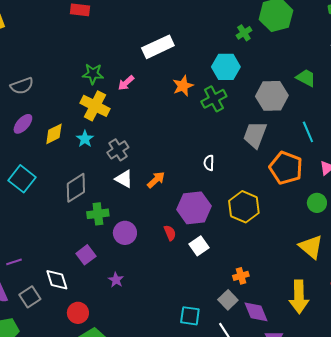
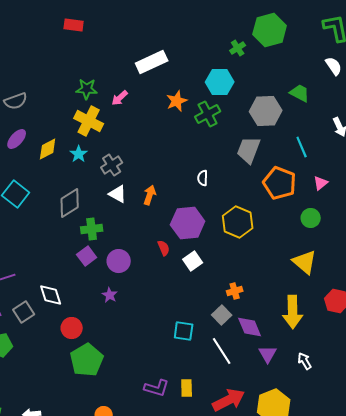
orange arrow: (156, 180) -> (150, 195), turned -30
purple circle: (125, 233) -> (119, 261), moved
purple square: (86, 255) -> (87, 256), moved

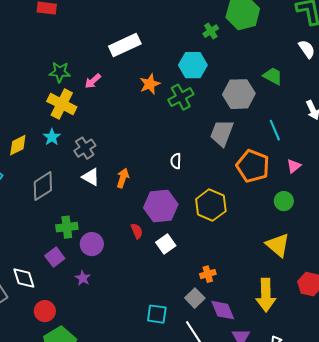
yellow diamond: (48, 149) -> (18, 145), moved
green cross: (92, 229) -> (67, 227), moved
purple square: (87, 256) -> (55, 257), moved

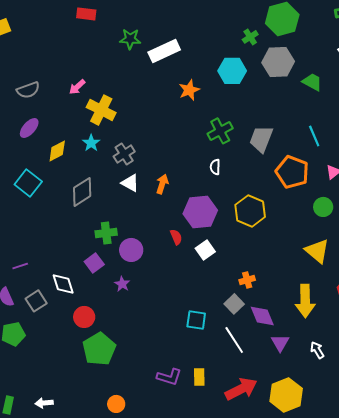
green star: (60, 72) -> (130, 39), moved
pink arrow: (93, 81) -> (77, 87), moved
gray hexagon: (239, 94) -> (278, 62), moved
green cross: (181, 97) -> (220, 131), moved

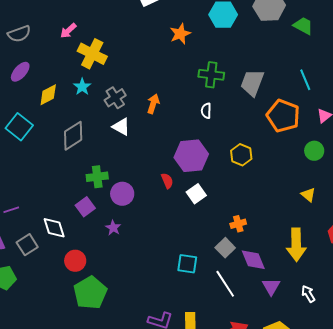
green cross: (220, 131) -> (211, 75), turned 35
orange arrow: (162, 184) -> (153, 104), moved
yellow hexagon: (250, 211) -> (241, 155), size x0.7
yellow triangle: (317, 251) -> (308, 195), size x0.6

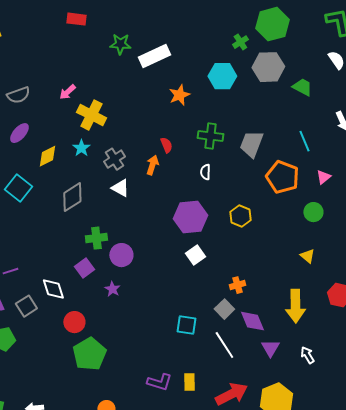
red semicircle: (167, 181) -> (166, 145), moved

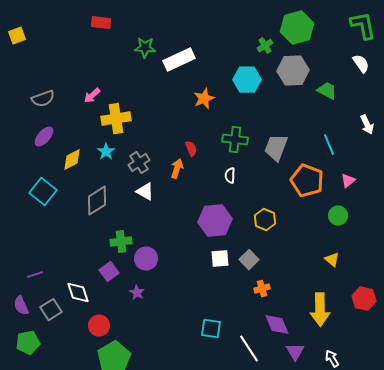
yellow cross: (91, 115) -> (116, 119), turned -36
white square: (195, 255) -> (220, 259), turned 30
gray square: (224, 309) -> (249, 260), moved

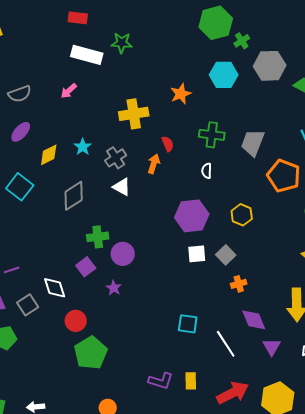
green hexagon: (297, 28) -> (216, 23), moved
white rectangle: (179, 60) -> (87, 55), moved, turned 40
yellow cross: (116, 119) -> (134, 114), moved

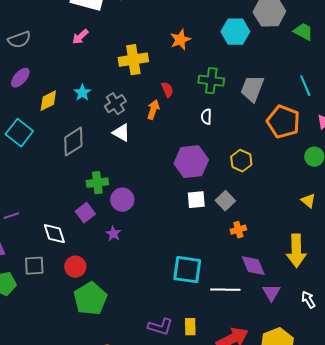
cyan hexagon: (224, 75) -> (235, 32), moved
pink arrow: (69, 91) -> (80, 37), moved
gray square: (28, 305) -> (34, 266), moved, turned 30
cyan square: (188, 324) -> (187, 270), size x1.4
white line: (226, 344) -> (225, 290), turned -56

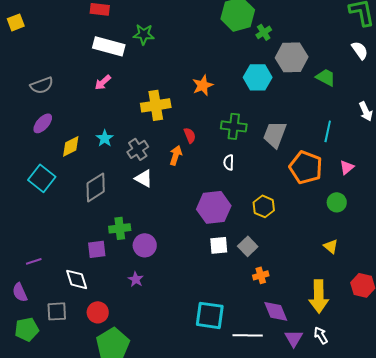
cyan line: (305, 86) -> (328, 131), turned 35
purple square: (85, 213) -> (97, 249), moved, turned 30
white arrow: (308, 300) -> (321, 335), moved

